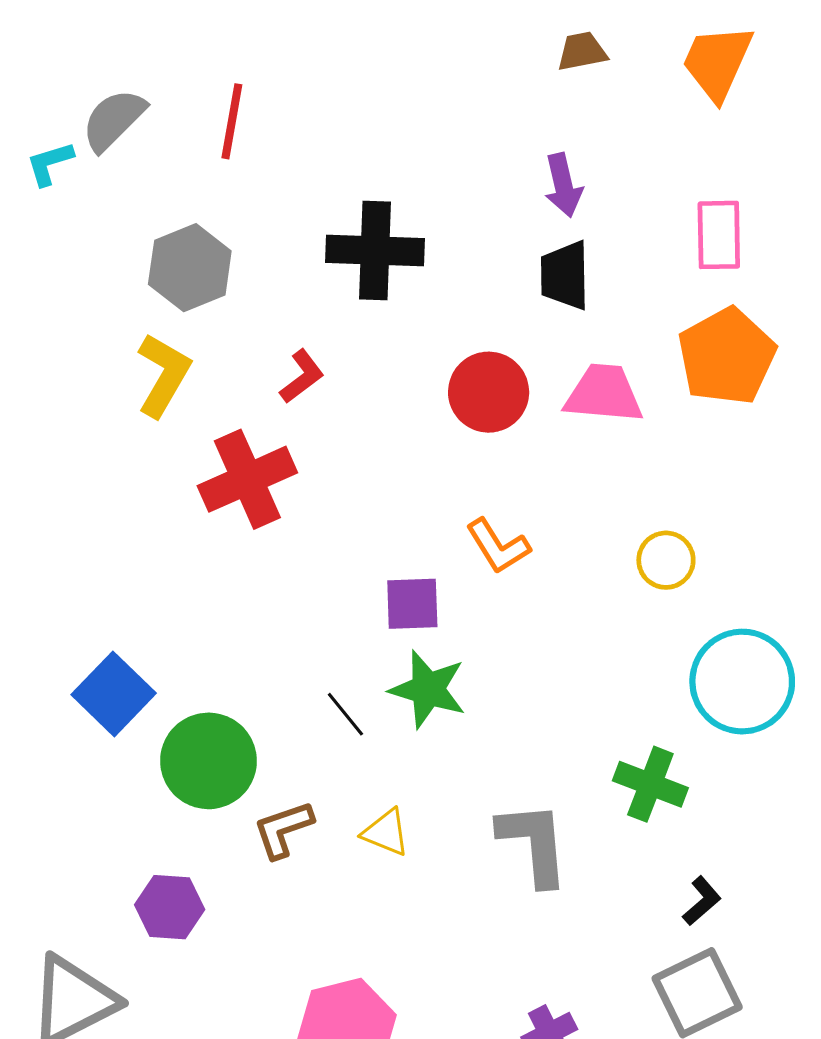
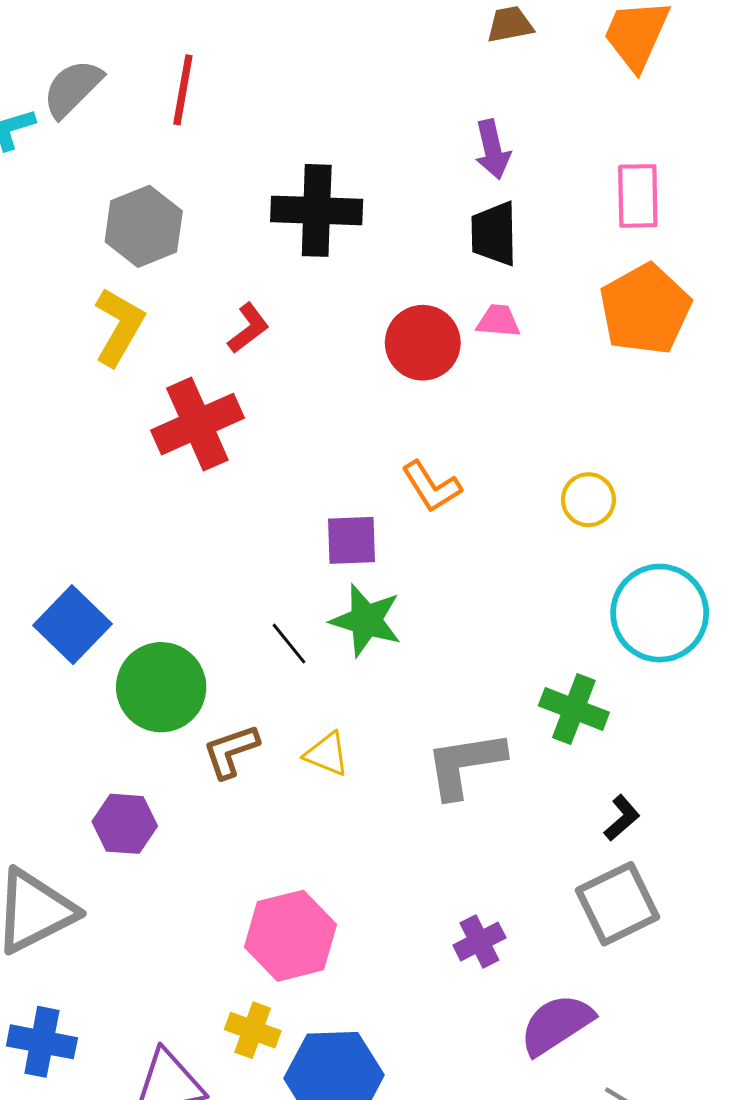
pink trapezoid: (604, 394) -> (498, 321), moved, size x0.6
gray L-shape: (534, 843) -> (465, 764), turned -94

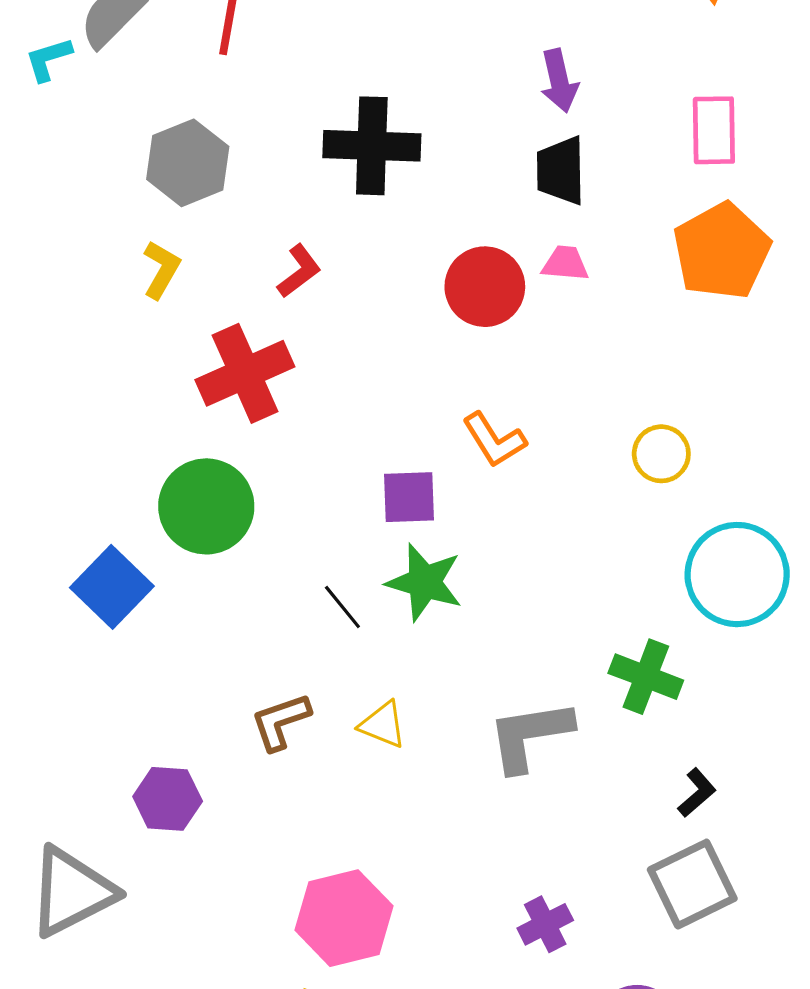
yellow L-shape: (119, 327) -> (161, 270), size x0.7
green circle: (161, 687) -> (206, 506), moved

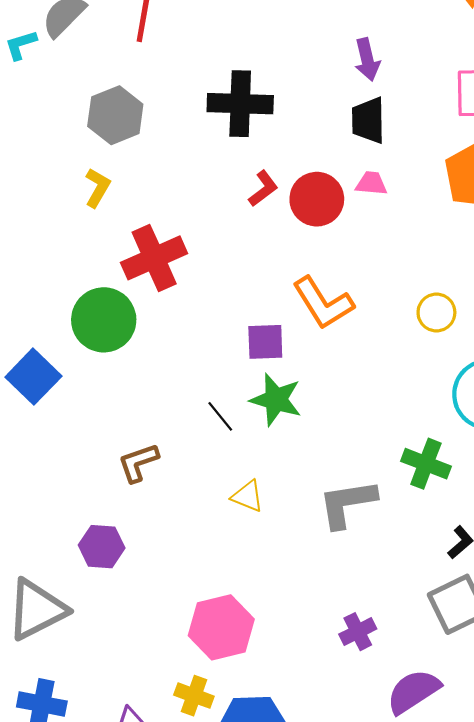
red L-shape: (299, 271) -> (263, 189), moved
orange L-shape: (494, 440) -> (323, 303), size x1.4
green circle: (206, 506) -> (104, 320), moved
blue square: (112, 587) -> (33, 377), moved
brown L-shape: (281, 722) -> (138, 463), moved

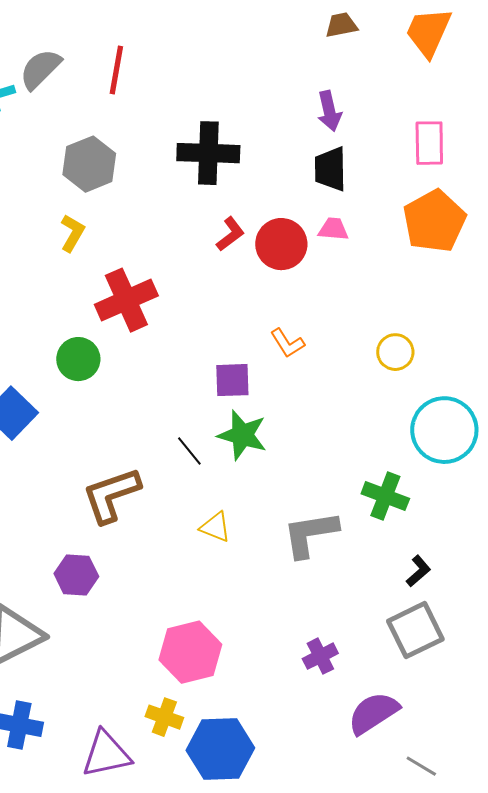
orange L-shape: (323, 303) -> (287, 343), size x0.6
green circle: (104, 320) -> (78, 359), size x0.7
brown L-shape: (138, 463) -> (111, 495), size x1.5

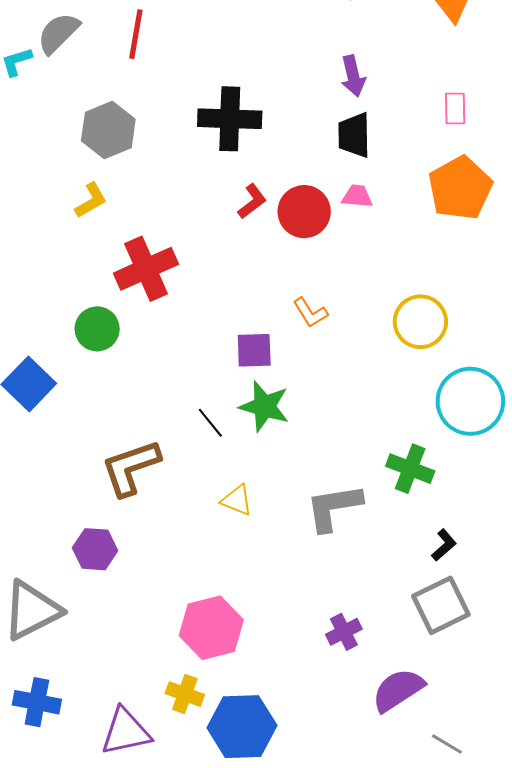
pink rectangle: (429, 143) -> (455, 109), size x0.7
yellow L-shape: (72, 233) -> (91, 200), turned 30
yellow circle: (395, 352) -> (420, 322), size x1.4

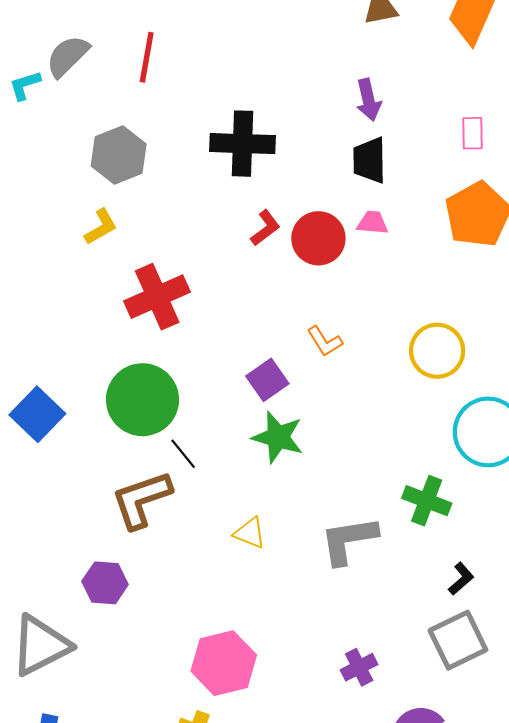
green circle: (97, 329) -> (143, 400), moved, size x1.6
purple square: (254, 350) -> (267, 380), turned -33
black line: (210, 423) -> (183, 454), moved

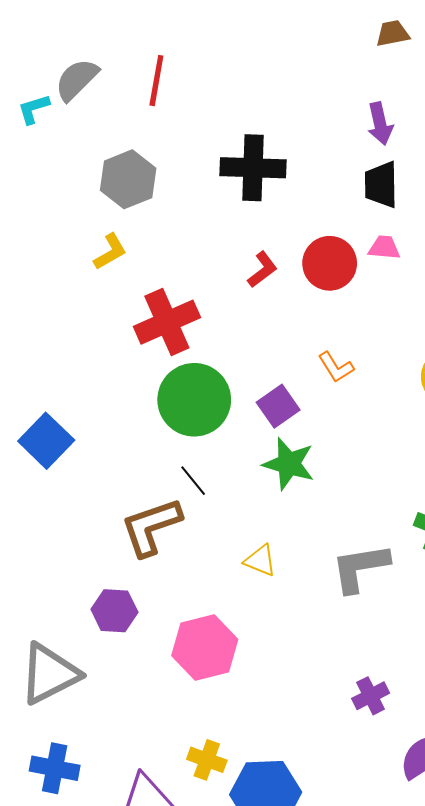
red L-shape: (265, 228) -> (262, 270), moved
green circle: (143, 400) -> (194, 400), moved
pink hexagon: (224, 663) -> (205, 648), moved

